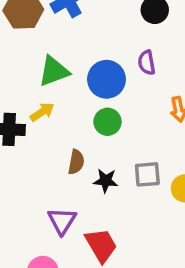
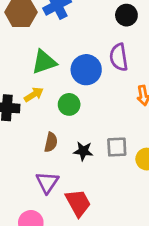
purple semicircle: (147, 63) -> (119, 57), size x1.4
green circle: (108, 122) -> (69, 104), moved
brown semicircle: (76, 162) -> (51, 142), moved

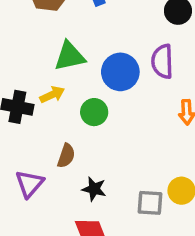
gray square: (117, 147) -> (150, 203), moved
black star: (83, 151) -> (94, 189), moved
purple triangle: (47, 182) -> (30, 184), moved

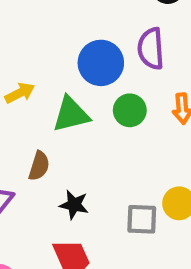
green triangle: (70, 56) -> (71, 114), moved
green circle: (94, 112) -> (130, 110), moved

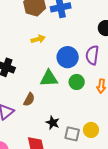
yellow arrow: (20, 93) -> (38, 39), moved
black star: (74, 205) -> (53, 123), moved

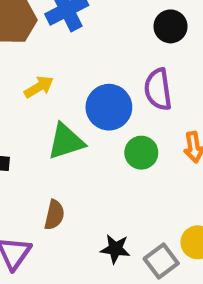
green triangle: (49, 78) -> (66, 141), moved
gray square: (72, 134) -> (161, 261), turned -35

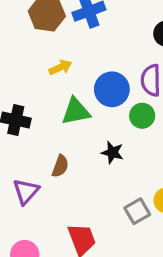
green circle: (141, 153) -> (142, 116), moved
black star: (115, 249) -> (112, 152), moved

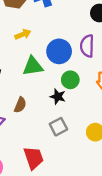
green circle: (142, 116) -> (70, 80), moved
gray square: (137, 211) -> (58, 127), moved

